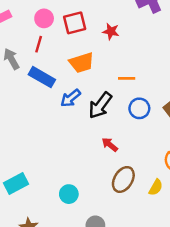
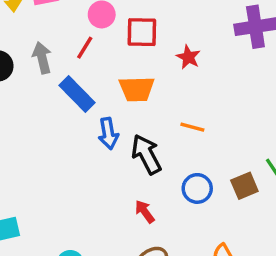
blue arrow: (71, 98) -> (108, 133), turned -75
black arrow: (100, 105) -> (146, 154), turned 100
blue circle: (139, 108) -> (197, 188), moved

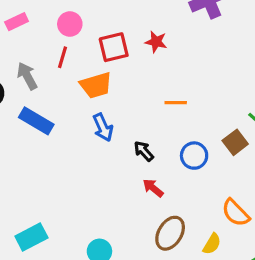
red square: (142, 32) -> (114, 47), moved
orange trapezoid: (137, 89) -> (96, 85), moved
blue rectangle: (77, 94) -> (36, 121), moved
black arrow: (146, 154) -> (144, 151), moved, size x0.6

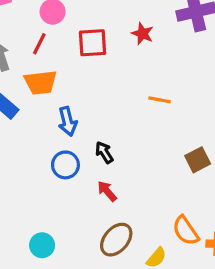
red star: (156, 42) -> (143, 34), moved
orange trapezoid: (96, 85) -> (41, 82), moved
orange line: (176, 103) -> (160, 100), moved
blue circle: (194, 156) -> (65, 165), moved

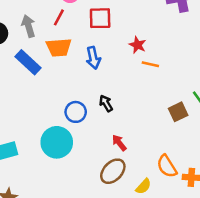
red star: (143, 34) -> (138, 45), moved
blue arrow: (68, 121) -> (93, 58), moved
red arrow: (107, 191) -> (119, 143), moved
cyan circle: (42, 245) -> (57, 142), moved, size x1.6

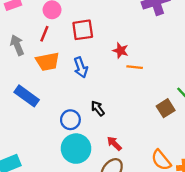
blue rectangle: (28, 62) -> (27, 96), moved
cyan circle: (57, 142) -> (76, 149), moved

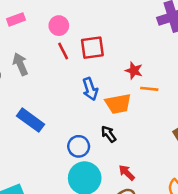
red line: (44, 34) -> (63, 51), moved, turned -49
orange trapezoid: (48, 62) -> (118, 104), moved

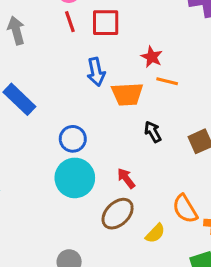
black arrow: (109, 134) -> (153, 132), moved

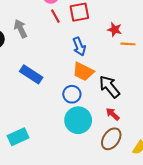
orange trapezoid: (127, 94) -> (83, 72), moved, turned 40
black arrow: (153, 132) -> (109, 87), moved, size x1.6

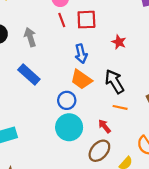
gray arrow: (21, 29) -> (30, 37), moved
orange line: (128, 44) -> (120, 107), moved
black arrow: (109, 87) -> (114, 82), moved

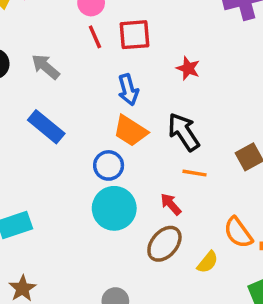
gray arrow: (30, 37) -> (46, 67), turned -30

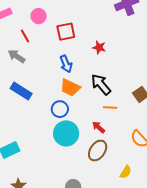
red line: (95, 37) -> (25, 36), moved
yellow semicircle: (208, 262) -> (126, 172), moved

